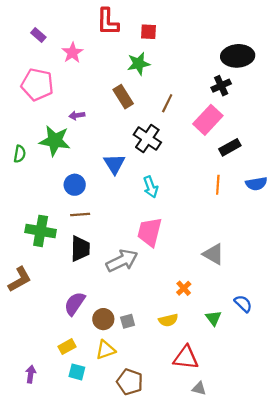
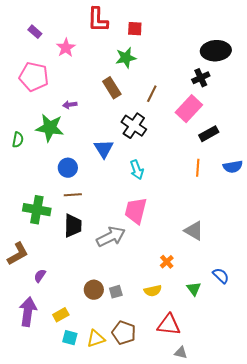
purple semicircle: (75, 304) -> (40, 276), moved, size x0.6
yellow triangle: (105, 350) -> (96, 339), moved
purple arrow: (31, 374) -> (28, 312), moved, size x1.8
brown pentagon: (130, 382) -> (124, 333), moved

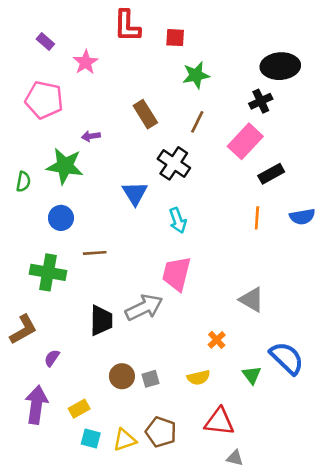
green star: (126, 58) -> (196, 75), moved
blue circle: (68, 168) -> (61, 218), moved
black trapezoid: (73, 226) -> (101, 320), moved
blue semicircle: (221, 276) -> (287, 358), size x1.6

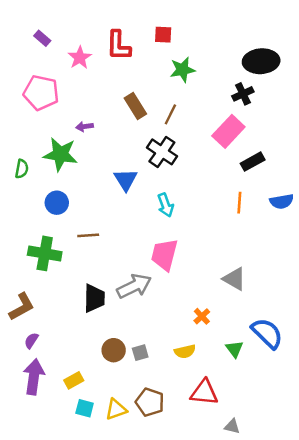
red L-shape: (127, 26) -> (118, 46), moved
brown line: (197, 122) -> (170, 114), moved
purple semicircle: (52, 358) -> (31, 341), moved
gray triangle: (235, 458) -> (232, 426), moved

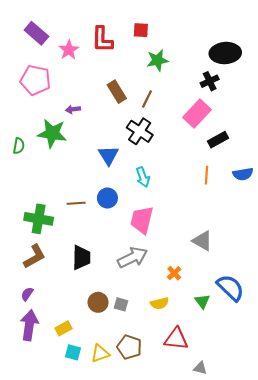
purple rectangle: (42, 38) -> (36, 33), size x1.6
blue circle: (57, 203) -> (107, 198), moved
gray arrow: (134, 286) -> (132, 257), moved
brown L-shape: (22, 307) -> (34, 256), moved
gray square: (140, 353) -> (121, 304), turned 32

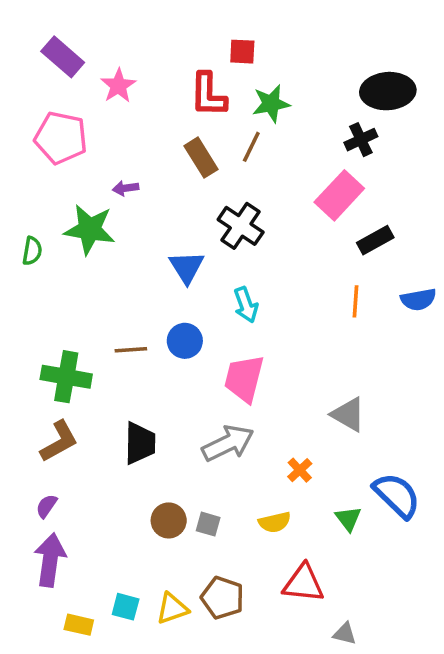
red L-shape: (102, 39) -> (208, 95), moved
brown line: (147, 99) -> (251, 147), moved
yellow rectangle: (64, 328) -> (79, 625), moved, turned 42

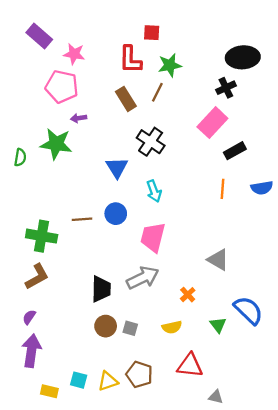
pink star: (118, 86) -> (74, 54), turned -30
pink pentagon: (61, 138) -> (62, 87), moved
black trapezoid: (140, 443) -> (101, 289), moved

